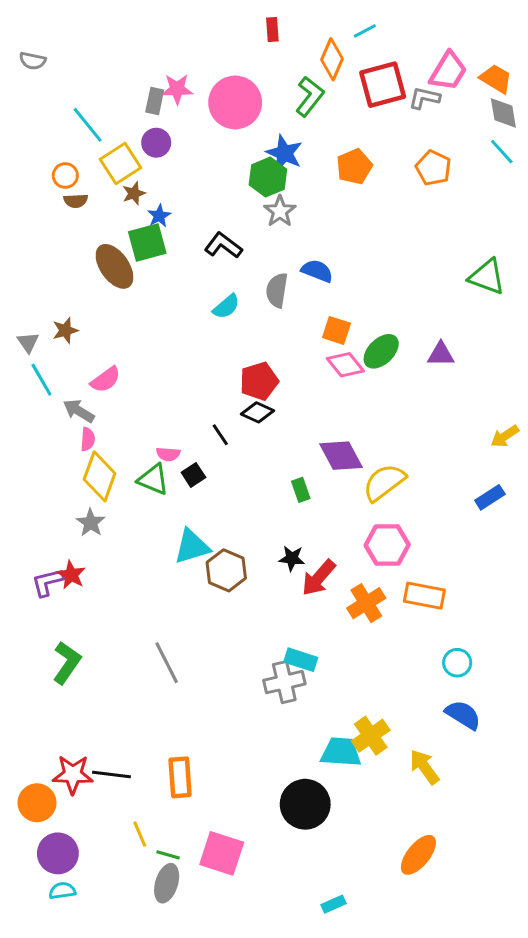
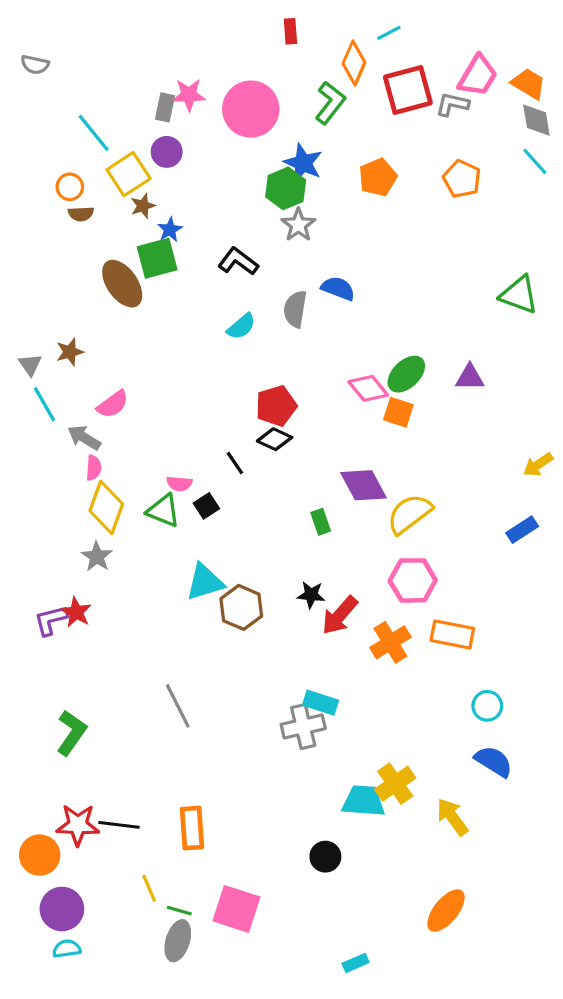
orange square: (336, 330) -> (398, 412), moved
green L-shape: (67, 663) -> (71, 733), moved
black circle: (305, 804) -> (325, 857), size x0.6

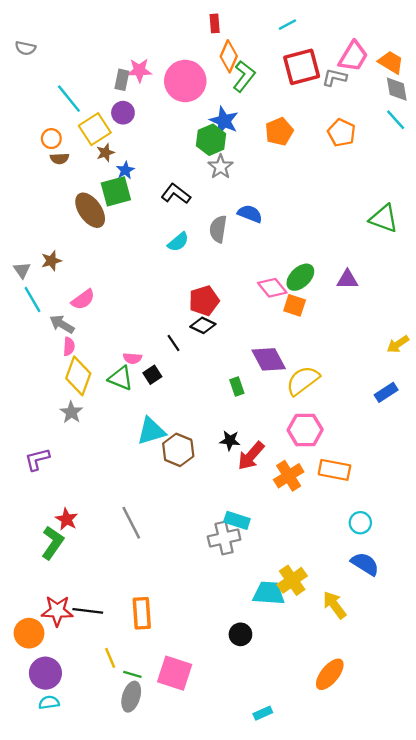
orange diamond: (354, 63) -> (229, 56), moved
red star: (76, 612) -> (67, 519), moved

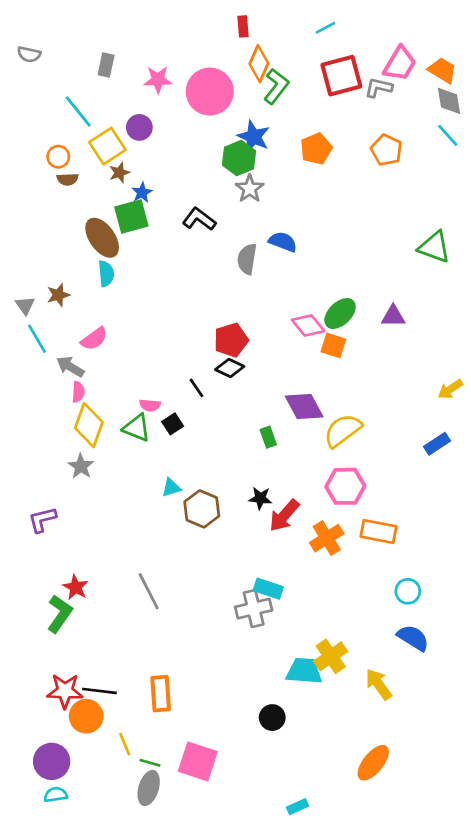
gray rectangle: (122, 80) -> (106, 65), moved
cyan semicircle: (178, 242) -> (106, 274), moved, turned -55
cyan triangle: (151, 431) -> (171, 488), size x0.6
orange circle: (29, 633) -> (86, 716), moved

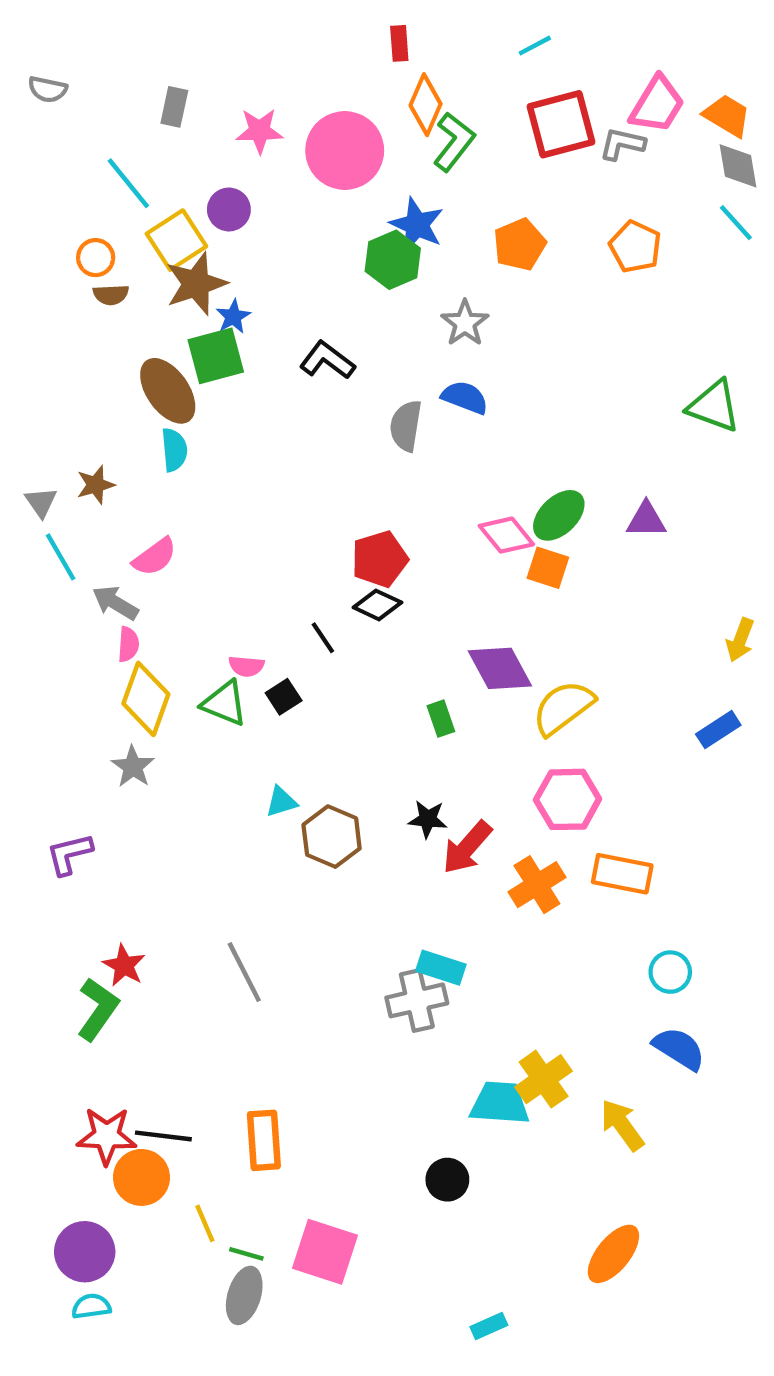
brown star: (119, 173) -> (196, 284), size x1.8
gray star: (250, 189) -> (465, 323), moved
yellow arrow: (450, 389) -> (740, 640), turned -35

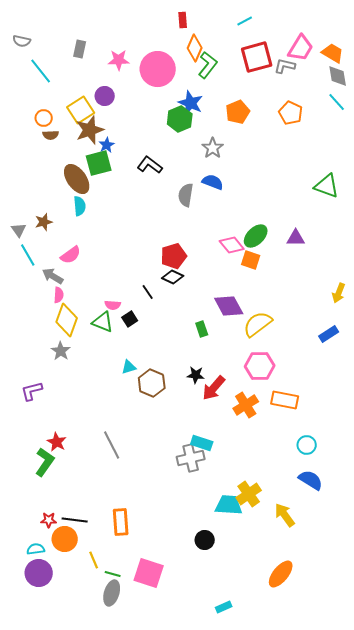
cyan line: (128, 183) -> (41, 71), moved
red star: (107, 1136) -> (49, 520), size x0.6
cyan semicircle: (91, 1306) -> (36, 549), moved

